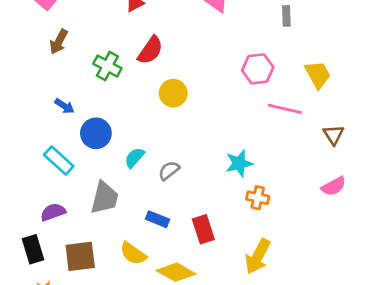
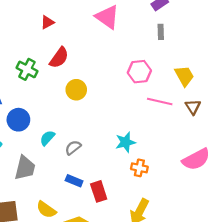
brown triangle: (334, 135) -> (193, 107), moved
pink semicircle: (334, 186) -> (196, 159), size x1.5
blue rectangle: (157, 219) -> (74, 181), moved

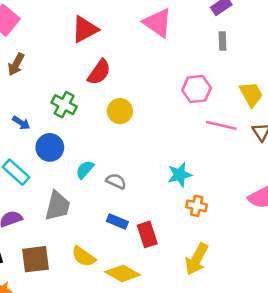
red triangle: (47, 22) -> (85, 29), size x1.6
green cross: (27, 69) -> (64, 105), moved
gray semicircle: (73, 148) -> (116, 181), turned 63

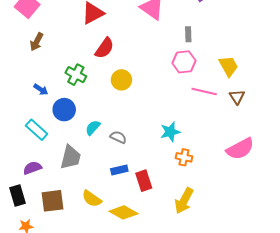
gray rectangle: (223, 41) -> (188, 34), moved
blue rectangle: (117, 221) -> (119, 170), turned -35

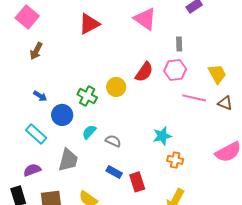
red semicircle: (104, 48) -> (144, 72), moved
green cross: (76, 75) -> (87, 96), moved
brown triangle: (237, 97) -> (225, 103), turned -35
blue rectangle: (119, 170) -> (114, 172), turned 42

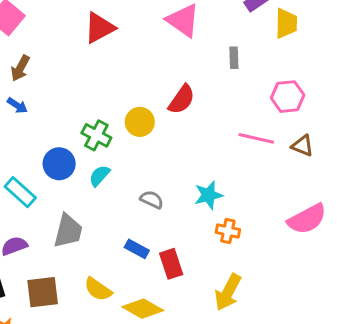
pink hexagon: (175, 70) -> (288, 97), moved
yellow trapezoid: (217, 74) -> (286, 23), moved, turned 30
blue arrow: (40, 96) -> (17, 105), moved
cyan semicircle: (89, 132) -> (99, 176), moved
gray semicircle: (113, 141) -> (152, 200), moved

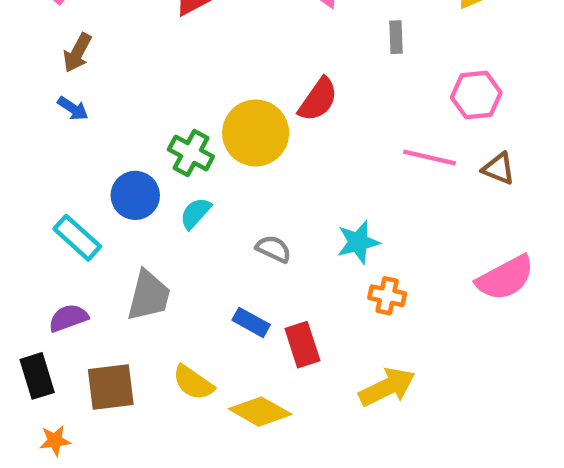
yellow circle: (140, 122) -> (256, 133), size x1.5
yellow arrow: (228, 292) -> (387, 387), turned -144

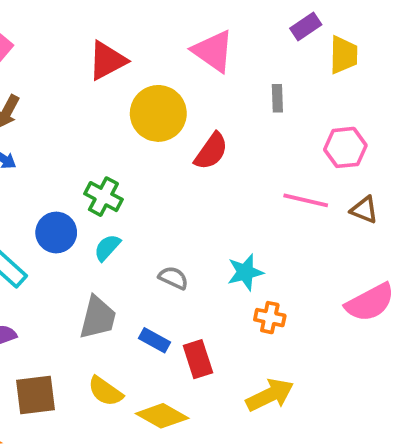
yellow circle: (256, 133) -> (158, 113), moved
gray trapezoid: (149, 296) -> (98, 318), moved

